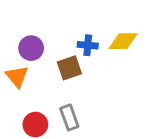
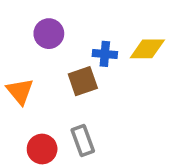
purple circle: (31, 48) -> (49, 34), moved

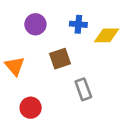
blue cross: (105, 54) -> (78, 24), moved
gray rectangle: (83, 141) -> (83, 89), moved

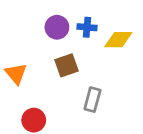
purple circle: (35, 24) -> (57, 27), moved
gray rectangle: (83, 89) -> (92, 100), turned 35

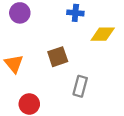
purple circle: (57, 27) -> (20, 13), moved
blue cross: (87, 27) -> (75, 13), moved

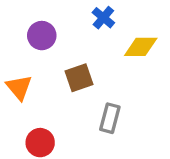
purple circle: (20, 13) -> (42, 36), moved
blue cross: (75, 13) -> (103, 18), turned 35

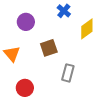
yellow diamond: (141, 47) -> (87, 29), turned -35

